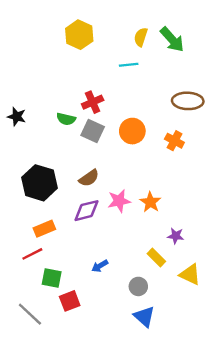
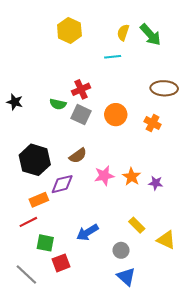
purple diamond: (87, 211) -> (62, 184), moved
purple star: (176, 236) -> (156, 183), moved
blue arrow: (100, 266) -> (87, 232), size x1.5

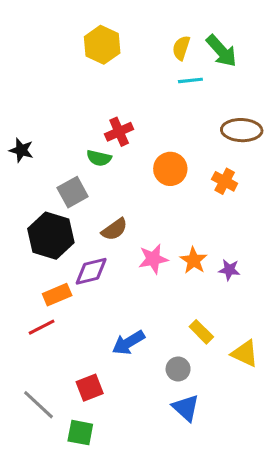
cyan line: (113, 57) -> (190, 80), moved
green semicircle: (58, 104) -> (99, 158), moved
gray square: (81, 115) -> (73, 192), moved, turned 36
green square: (45, 243) -> (80, 433), moved

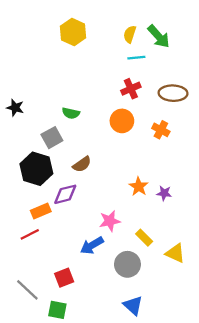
red cross: (119, 132) -> (131, 89), moved
pink star: (153, 259) -> (110, 221), moved
gray circle: (178, 369) -> (127, 264), size x1.5
blue triangle: (186, 408) -> (133, 305), moved

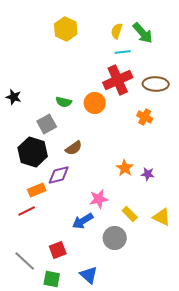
red cross: (131, 89) -> (118, 80), size x1.6
orange circle: (122, 121) -> (95, 103), moved
yellow triangle: (175, 253) -> (162, 217), moved
blue triangle: (133, 305) -> (89, 275), moved

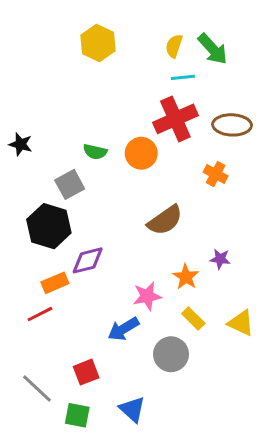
brown semicircle: (74, 148) -> (165, 220), moved, size x1.4
orange star: (125, 168) -> (186, 277), moved

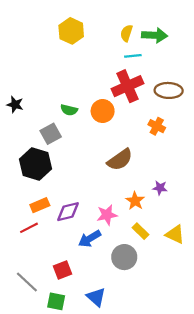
green arrow: (213, 49) -> (155, 35), turned -45
purple diamond: (88, 260) -> (68, 212), moved

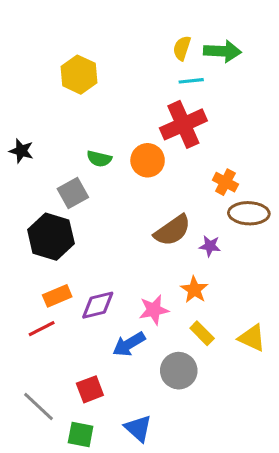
yellow hexagon: (71, 31) -> (79, 75), moved
brown ellipse: (169, 90) -> (249, 213), moved
purple star: (160, 188) -> (210, 246), moved

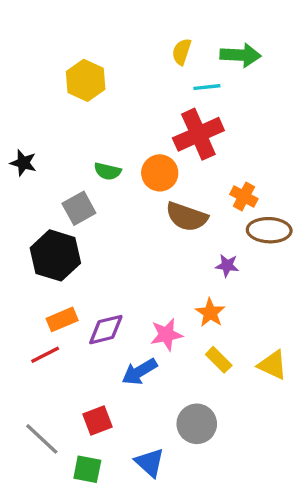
yellow semicircle: (182, 48) -> (182, 52), moved
brown semicircle: (173, 230) -> (187, 217), moved, turned 54
gray circle: (179, 371) -> (197, 424), moved

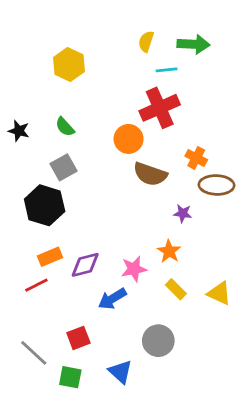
green semicircle: (108, 171) -> (65, 127), moved, turned 35

